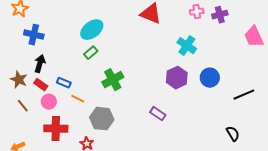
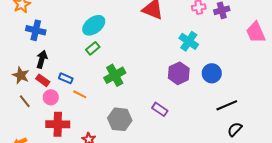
black line: (244, 95) -> (227, 105), moved
gray hexagon: (102, 119) -> (120, 119), moved
black semicircle: (233, 134) -> (235, 129), turned -105

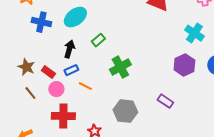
cyan ellipse: (94, 25) -> (75, 17), moved
black arrow: (42, 59) -> (69, 49), moved
blue rectangle: (66, 78) -> (71, 70), turned -48

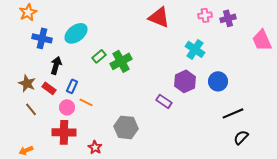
black arrow: (69, 49) -> (56, 65), moved
green cross: (120, 67) -> (121, 61), moved
blue rectangle: (71, 70) -> (72, 86), turned -40
pink circle: (56, 89) -> (67, 107), moved
purple rectangle: (165, 101) -> (164, 101), moved

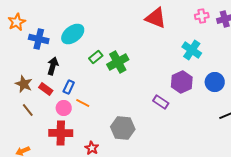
orange star: (28, 12) -> (17, 22), moved

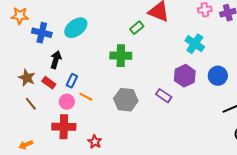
orange star: (17, 22) -> (20, 16), turned 30
green rectangle: (96, 57) -> (137, 28), moved
green cross: (118, 62) -> (121, 56), turned 30
gray hexagon: (123, 128) -> (126, 100), moved

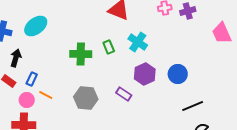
green rectangle: (137, 28) -> (109, 47), moved, turned -72
cyan cross: (195, 44) -> (138, 42), moved

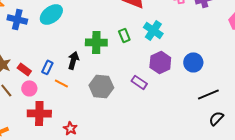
black arrow: (16, 58) -> (73, 60), moved
pink circle: (27, 100) -> (29, 88), moved

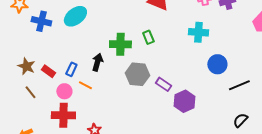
cyan cross: (153, 30) -> (198, 32), moved, turned -30
purple hexagon: (160, 62) -> (184, 101), moved
gray hexagon: (101, 86) -> (137, 74), moved
pink circle: (29, 88) -> (64, 91), moved
black line: (208, 94) -> (239, 85), moved

